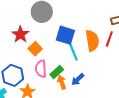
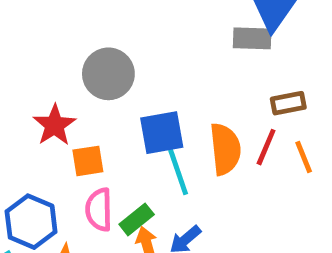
blue square: (65, 35) -> (162, 133), turned -30
orange square: (35, 49) -> (88, 161), turned 32

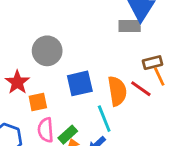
red line: (266, 147) -> (141, 89), turned -75
orange line: (304, 157) -> (159, 77), moved
cyan line: (178, 172) -> (104, 119), moved

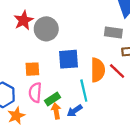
gray rectangle: (130, 26) -> (113, 32), moved
red star: (17, 82) -> (24, 20), moved

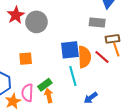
blue square: (69, 59) -> (70, 50), moved
pink semicircle: (35, 92) -> (27, 93), moved
blue arrow: (75, 111) -> (91, 98), moved

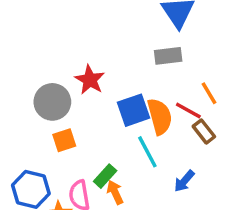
red star: (16, 15) -> (90, 80), moved
gray circle: (36, 22) -> (52, 102), moved
brown rectangle: (113, 39) -> (204, 131), moved, turned 72

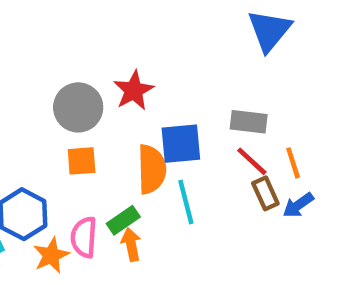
gray rectangle: (168, 56) -> (249, 122), moved
orange line: (209, 93) -> (293, 163), moved
orange semicircle: (160, 116) -> (152, 169), moved
blue arrow: (184, 181) -> (298, 205), moved

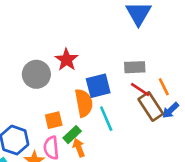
orange square: (82, 161) -> (54, 120), moved
brown rectangle: (265, 193) -> (151, 107), size x1.5

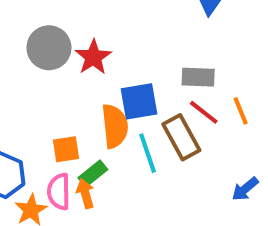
gray circle: (36, 74) -> (49, 48), moved
brown rectangle: (151, 107) -> (181, 137), moved
blue arrow: (171, 110) -> (245, 189), moved
orange arrow: (79, 148) -> (85, 194), moved

